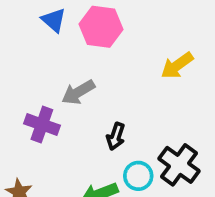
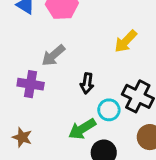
yellow arrow: (177, 65) -> (126, 41), moved

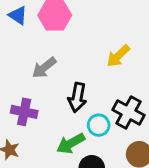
black arrow: (87, 83) -> (77, 97), size x1.4
purple cross: (31, 84) -> (24, 112), moved

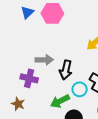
blue triangle: (18, 15) -> (27, 12), turned 40
gray arrow: (44, 68) -> (44, 60), moved, turned -144

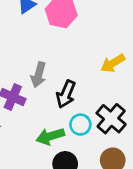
gray arrow: (44, 60) -> (39, 75), turned 96

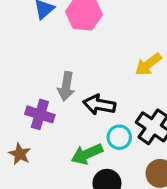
black arrow: (66, 94) -> (99, 105), turned 84

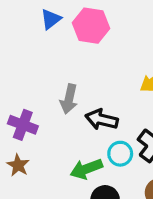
purple cross: (40, 114) -> (23, 125), moved

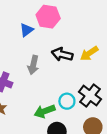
blue triangle: (51, 19) -> (26, 30), moved
black arrow: (102, 120) -> (62, 54), moved

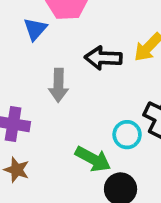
green arrow: (45, 111) -> (93, 159), turned -120

